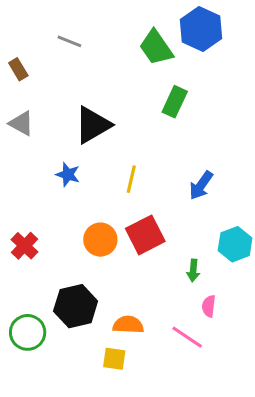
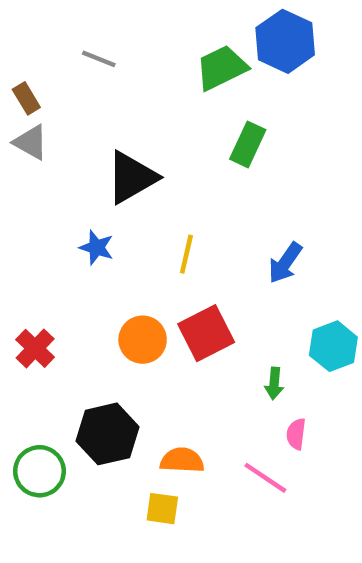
green trapezoid: (156, 48) -> (222, 68), turned 99
gray triangle: (21, 123) -> (31, 142), moved

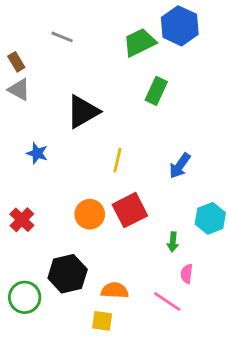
blue star: (97, 248) -> (37, 153), moved

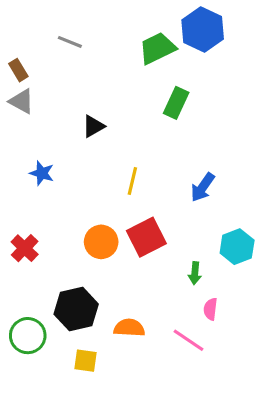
black triangle: (83, 112) -> (93, 126), size x0.6
yellow square: (102, 321) -> (86, 361), moved

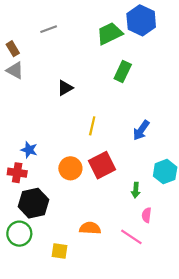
gray line: (70, 42) -> (49, 29), turned -42
blue star: (42, 173) -> (29, 150), moved
red cross: (25, 248) -> (17, 173), turned -36
black hexagon: (76, 309) -> (33, 203), moved

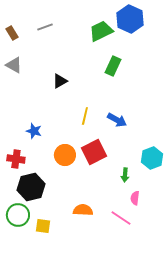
brown rectangle: (13, 49) -> (12, 33), moved
blue arrow: (141, 130) -> (117, 120), moved, turned -96
blue star: (29, 150) -> (34, 131), moved
yellow square: (60, 251) -> (43, 226), moved

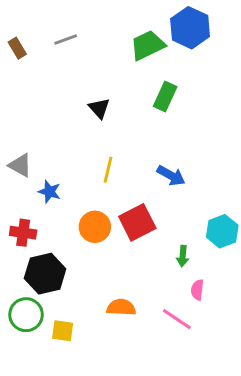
gray triangle: (14, 65) -> (20, 165), moved
black triangle: (60, 81) -> (99, 108), moved, turned -42
yellow line: (85, 116) -> (108, 170), moved

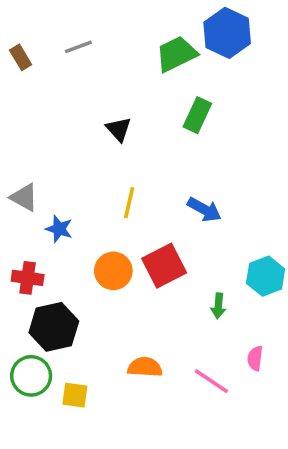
pink semicircle: (197, 290) -> (255, 358), moved

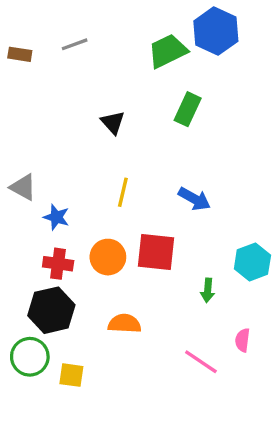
brown rectangle: (21, 57) -> (20, 54), turned -50
red square: (164, 266) -> (156, 252), turned 33
red cross: (28, 278) -> (58, 264), moved
orange semicircle: (145, 367) -> (125, 324), moved

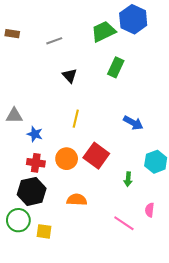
gray line: (75, 44) -> (54, 41), moved
gray triangle: (23, 187) -> (14, 116), turned -30
blue arrow: (194, 199) -> (133, 123), moved
red square: (156, 252) -> (96, 156), turned 30

